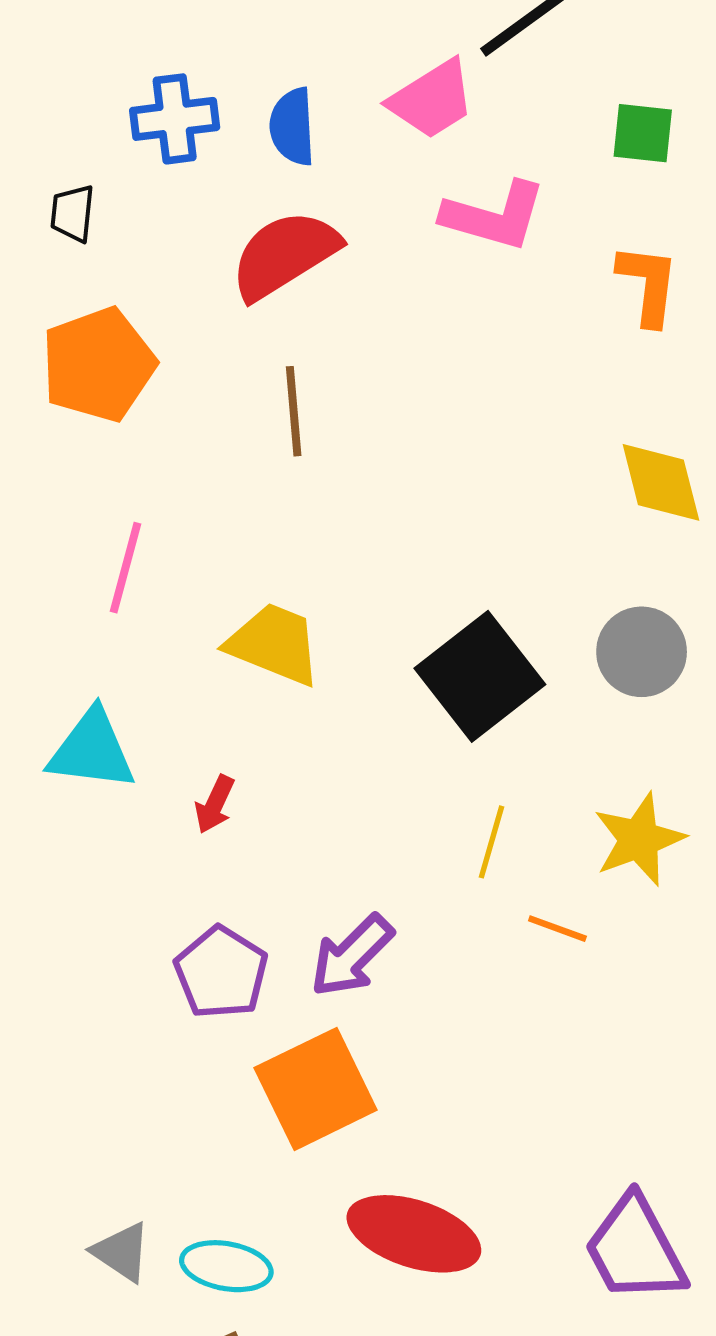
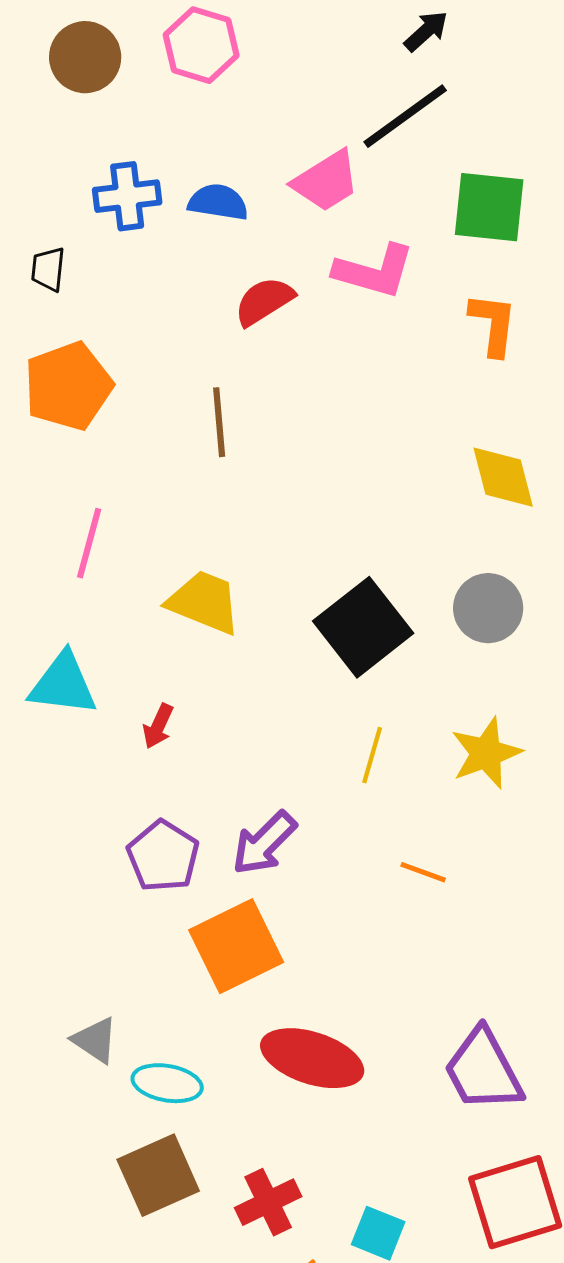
blue semicircle: (292, 127) -> (218, 202), turned 102
green square: (643, 133) -> (489, 207), size x1.5
red semicircle: (285, 255) -> (264, 301), moved, size x0.7
orange line: (557, 929) -> (423, 872), moved
gray triangle: (122, 1252) -> (95, 1040), moved

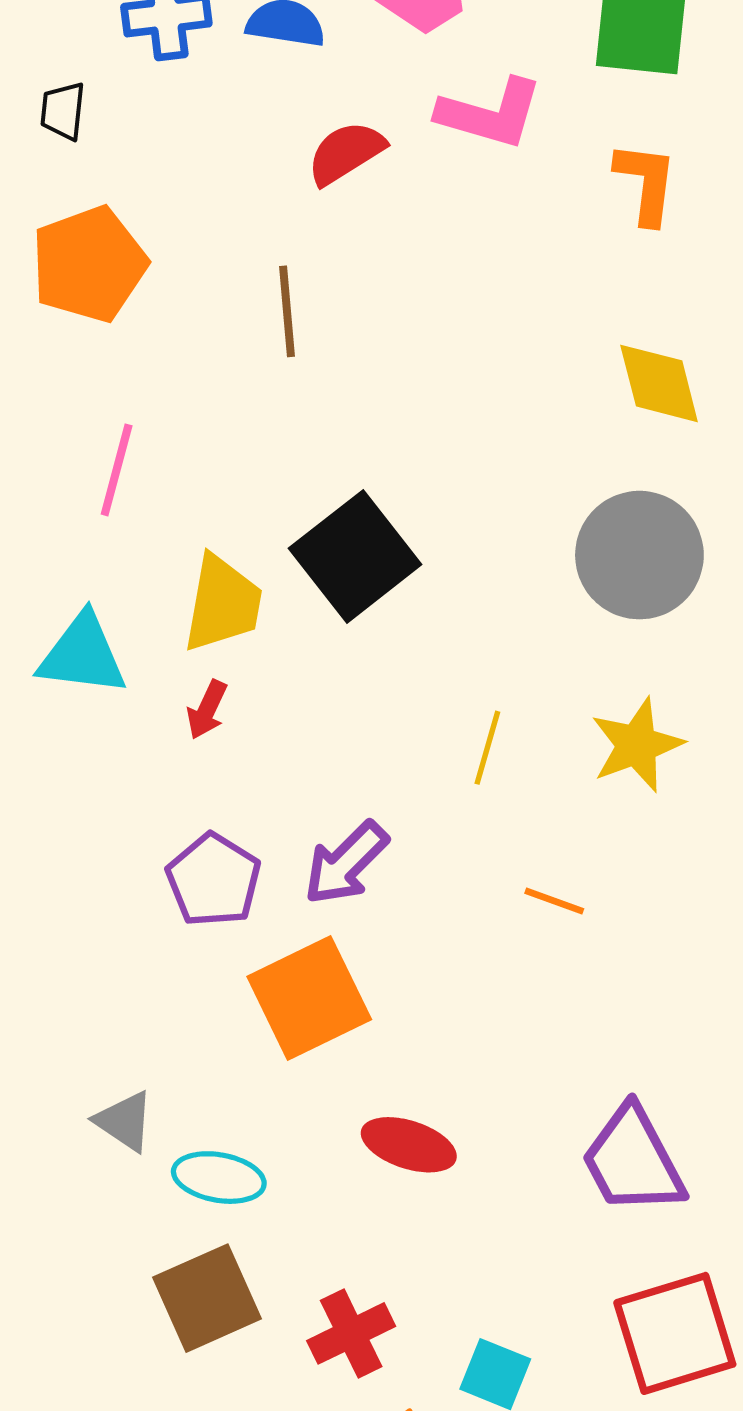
yellow trapezoid: (204, 602) -> (223, 604), moved, turned 78
gray circle: (488, 608) -> (639, 555), size x1.4
black square: (363, 627) -> (355, 556), moved
red ellipse: (312, 1058) -> (409, 1145), size x0.7

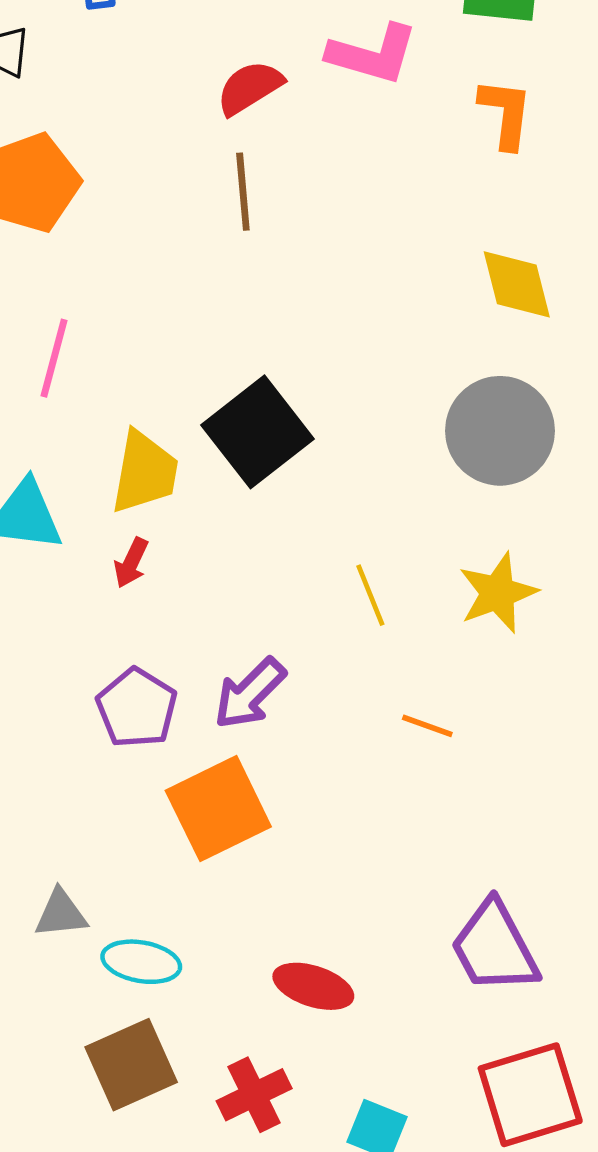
brown line: (287, 311) -> (243, 192), moved
yellow line: (487, 748) -> (370, 595), turned -38
gray triangle: (124, 1121) -> (61, 914), turned -40
red ellipse: (409, 1145) -> (313, 986), moved

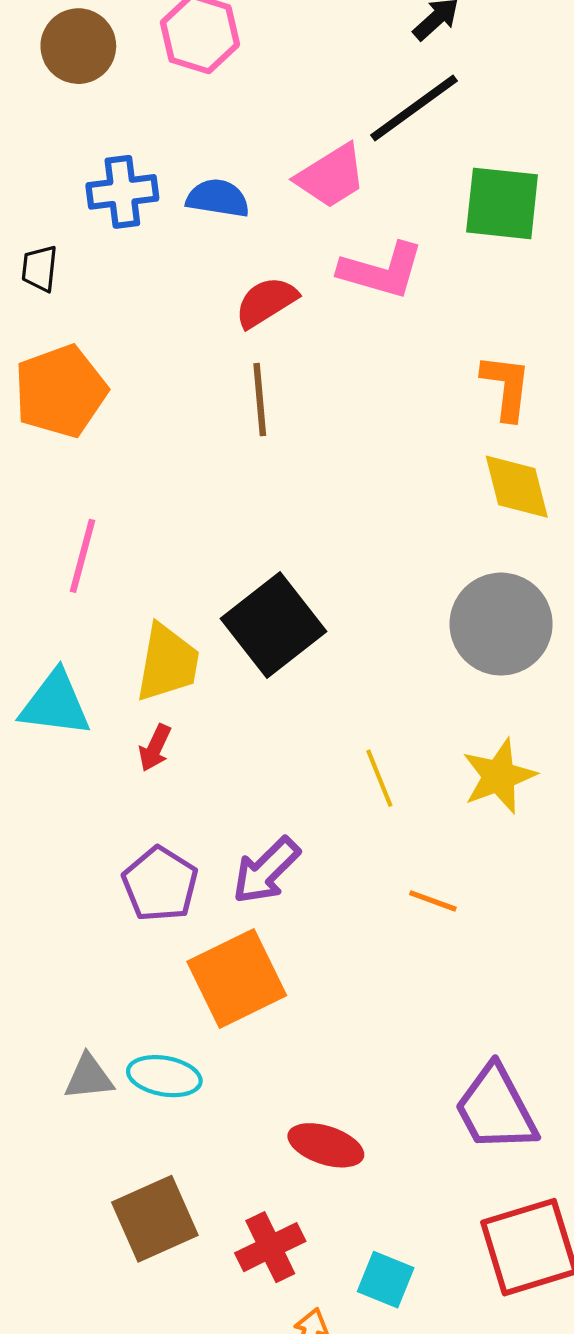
orange L-shape: (506, 113) -> (506, 387), moved
cyan ellipse: (141, 962) -> (164, 1076), moved

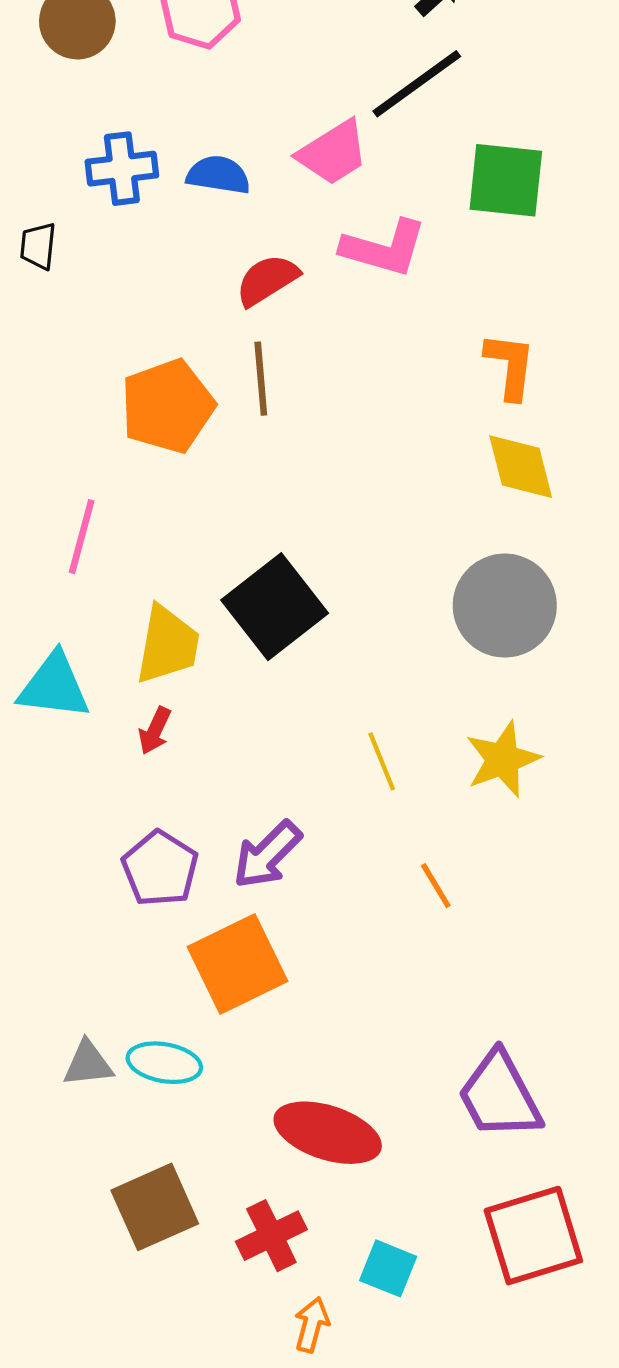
orange pentagon: (60, 391) -> (167, 406), moved
orange line: (433, 901) -> (436, 886), turned 39
red ellipse: (326, 1145) -> (328, 1133), size x1.4

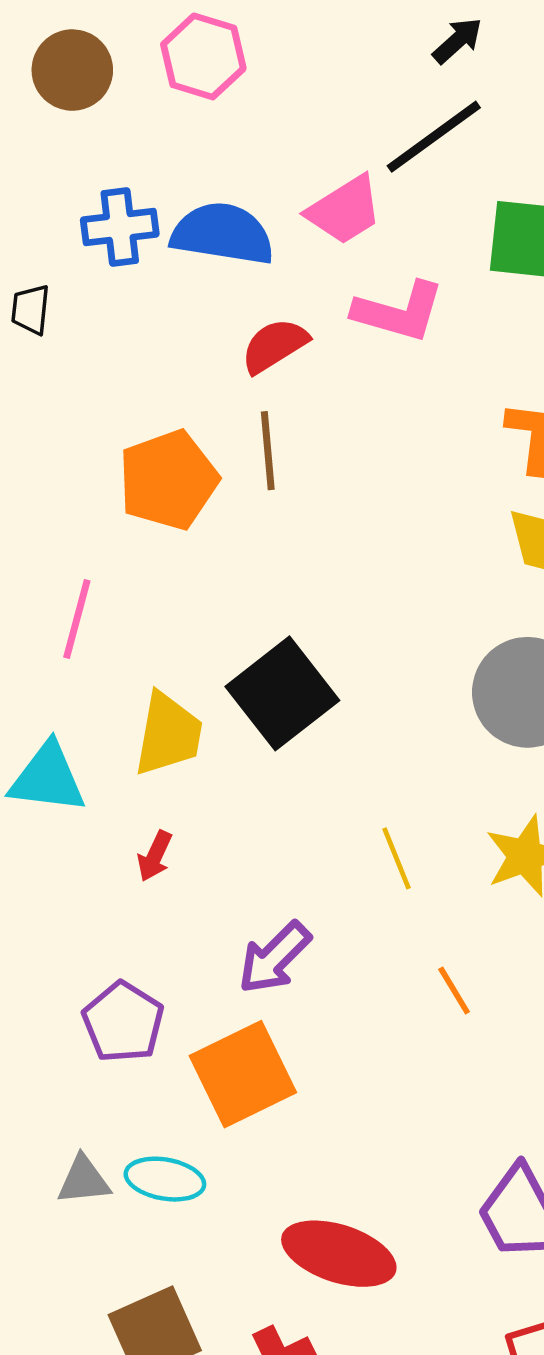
blue semicircle: (218, 175) -> (223, 234), size x1.5
red arrow: (155, 731) -> (155, 856), moved
purple pentagon: (160, 869) -> (123, 1022), moved

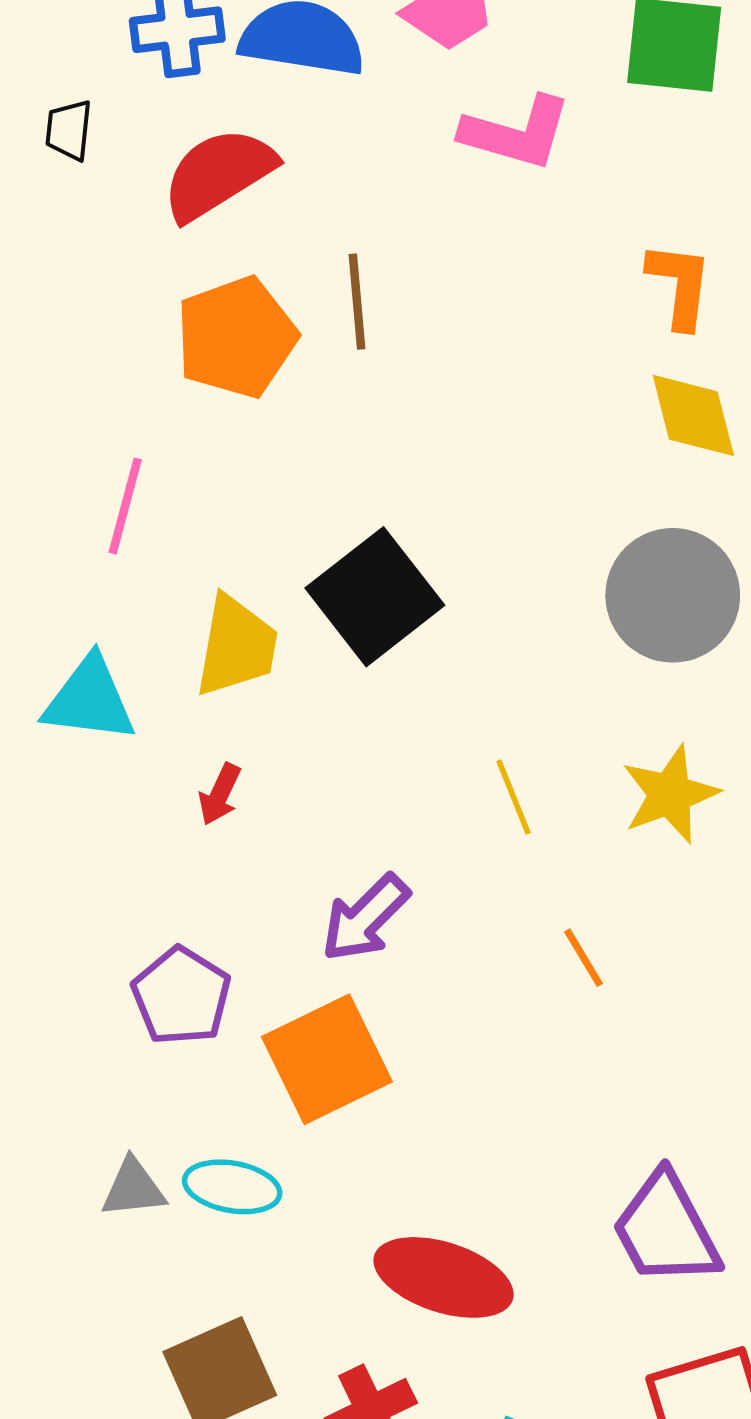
red semicircle: (274, 346) -> (218, 174), moved, size x1.4

